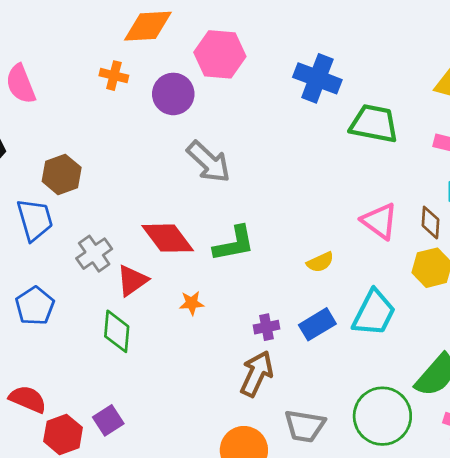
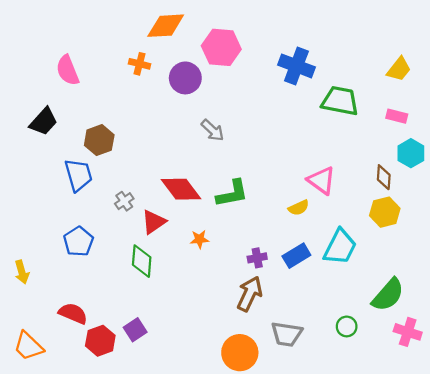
gray arrow: (209, 162) -> (213, 130), size x0.7
pink triangle: (380, 221) -> (322, 180), moved
gray cross: (94, 254) -> (124, 201), size x0.7
green circle: (382, 416) -> (347, 326), size x0.5

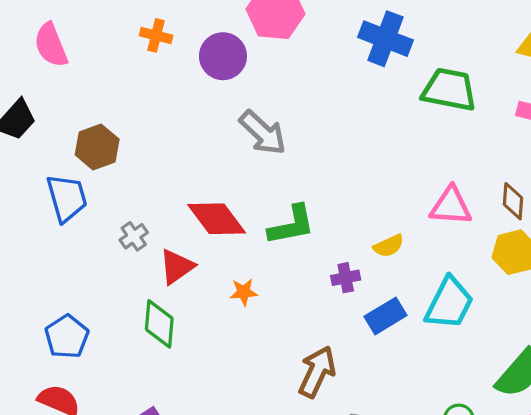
gray arrow: (213, 130) -> (263, 133), size x1.4
pink triangle: (322, 180) -> (451, 206), moved, turned -32
blue pentagon: (78, 241) -> (67, 337), moved
purple cross: (257, 258) -> (346, 278), moved

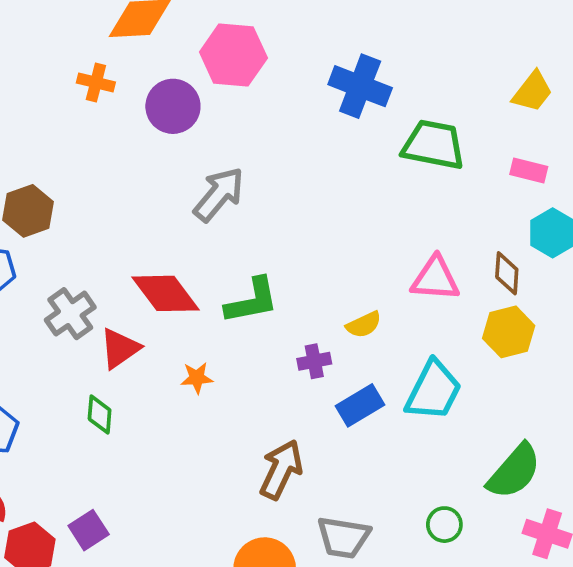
gray arrow: (263, 133) -> (219, 194), turned -93
gray cross: (134, 236) -> (70, 314), size x1.5
green diamond: (159, 324) -> (100, 414), size x0.7

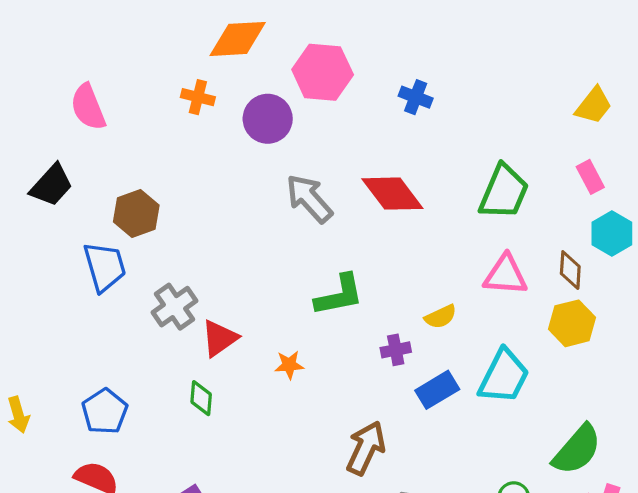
blue cross: (360, 86) -> (416, 97), moved, size x0.6
green trapezoid: (433, 145) -> (504, 192), moved, turned 102
pink rectangle: (529, 171) -> (590, 177), turned 48
gray arrow: (219, 194) -> (309, 199), turned -82
red diamond: (166, 293) -> (392, 194), moved

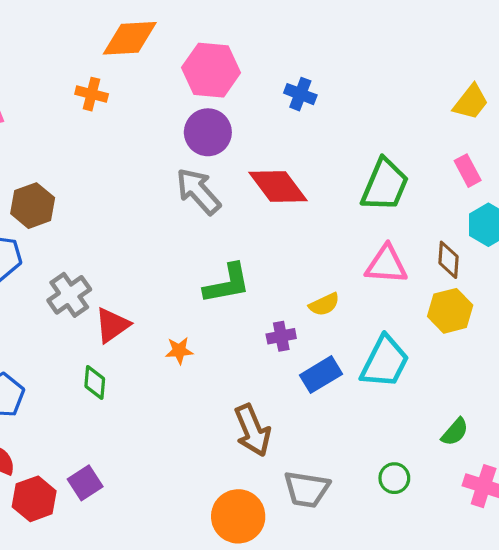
purple circle: (268, 119) -> (208, 132), moved
brown arrow: (366, 448) -> (252, 430), turned 132
green semicircle: (577, 450) -> (455, 432), size x0.6

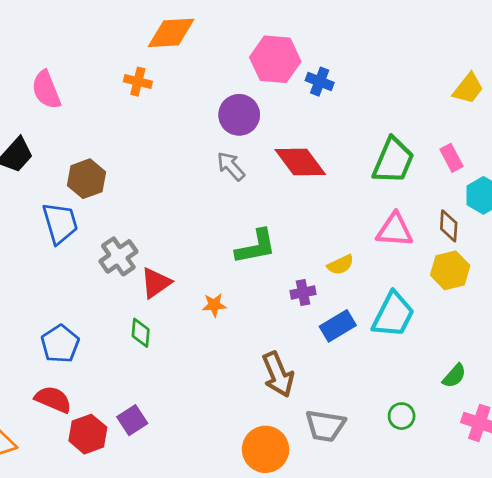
pink hexagon: (211, 70) -> (275, 59), moved
pink rectangle: (468, 171) -> (452, 158), moved
gray arrow: (198, 191) -> (231, 166), size x0.7

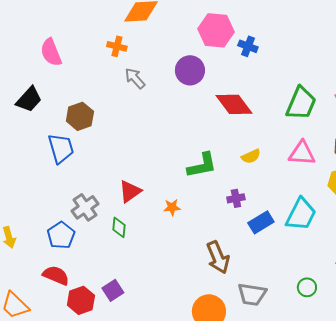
gray arrow: (231, 166) -> (135, 78), moved
gray cross: (118, 256) -> (85, 207), moved
yellow semicircle: (340, 265) -> (251, 156), moved

